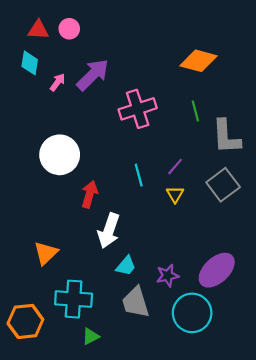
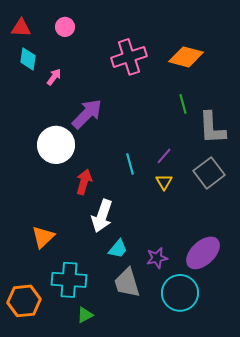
red triangle: (38, 30) -> (21, 28), moved
purple arrow: (93, 75) -> (87, 114), moved
pink cross: (138, 109) -> (129, 57), moved

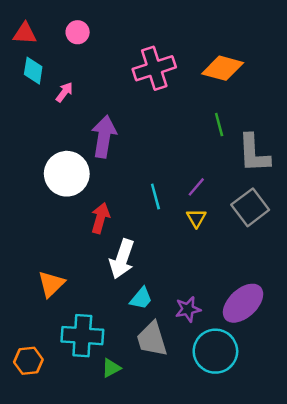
purple arrow: (87, 114) -> (104, 137), turned -36
orange hexagon: (24, 301) -> (28, 361), size x0.7
green triangle: (85, 315) -> (111, 368), moved

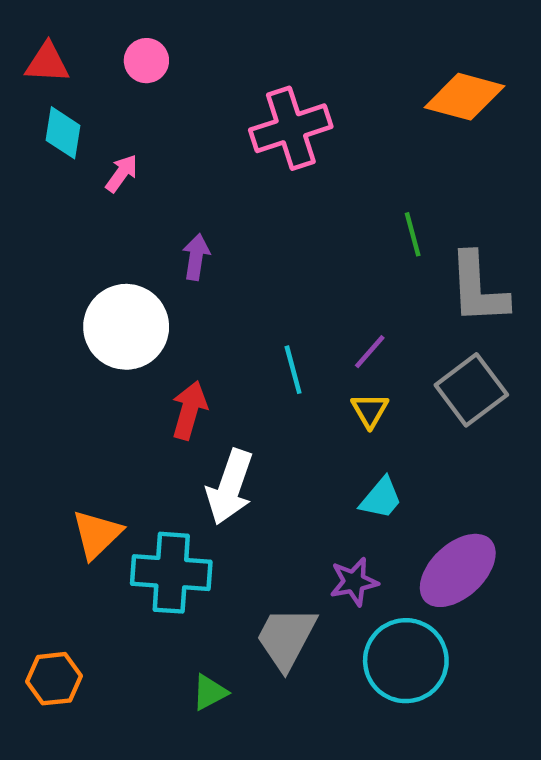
orange diamond: (223, 68) -> (464, 97), moved
purple arrow: (104, 137) -> (196, 257), size x0.6
cyan trapezoid: (141, 298) -> (381, 498), moved
cyan cross: (82, 336) -> (171, 573), moved
gray trapezoid: (152, 339) -> (286, 638), turned 45

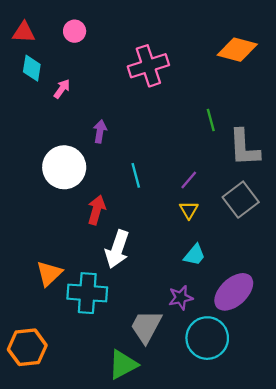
cyan line: (293, 370) -> (136, 175), moved
orange hexagon: (54, 679) -> (27, 347), size x1.4
green triangle: (210, 692) -> (123, 365), moved, size x1.6

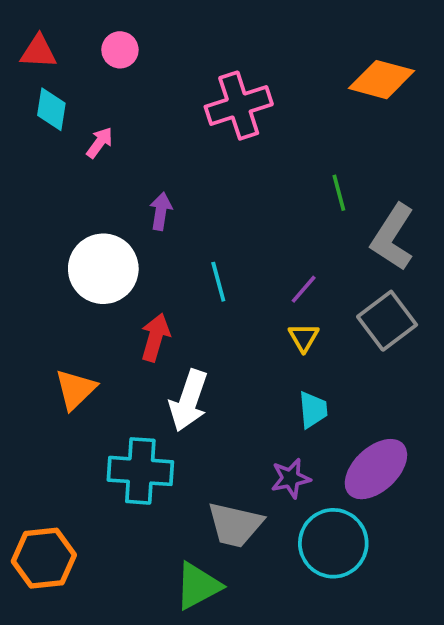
gray L-shape: (244, 148) -> (393, 237), turned 36
cyan trapezoid: (195, 255) -> (313, 410), turned -45
orange triangle: (49, 273) -> (75, 389), moved
gray trapezoid: (146, 326) -> (235, 525), turned -105

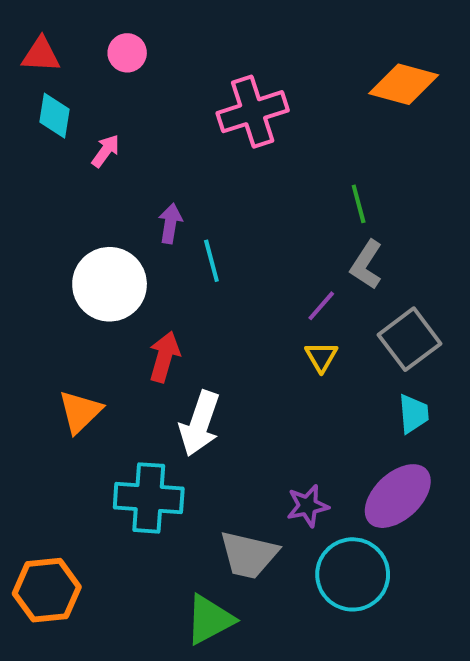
gray L-shape: (393, 237) -> (366, 265), moved, size x0.7
cyan line: (218, 282) -> (211, 261), moved
cyan trapezoid: (313, 410) -> (413, 414), moved

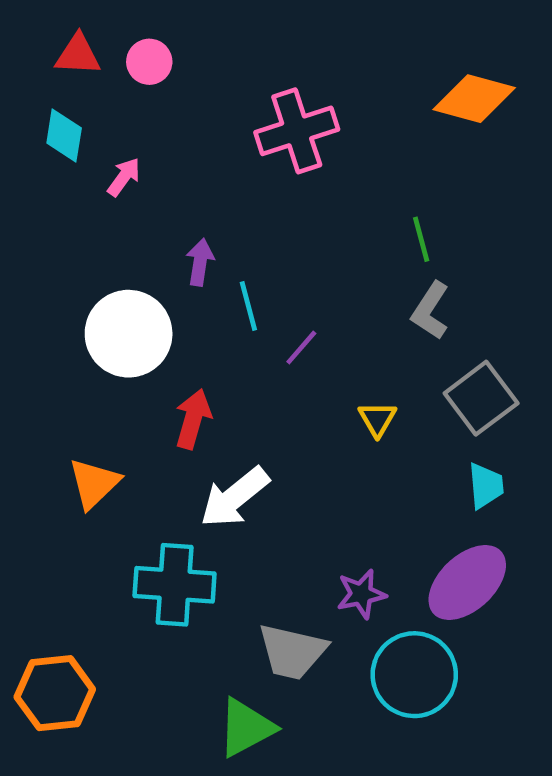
red triangle: (41, 55) -> (78, 55), moved
purple line: (321, 306) -> (301, 347), moved
white arrow: (200, 423) -> (235, 497), turned 32

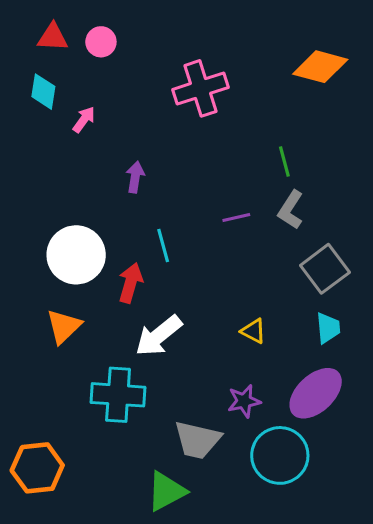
cyan line: (248, 306) -> (163, 246), moved
white circle: (129, 334) -> (76, 255), moved
purple line: (301, 347) -> (236, 218), moved, turned 36
yellow triangle: (377, 419) -> (253, 331), moved, turned -32

